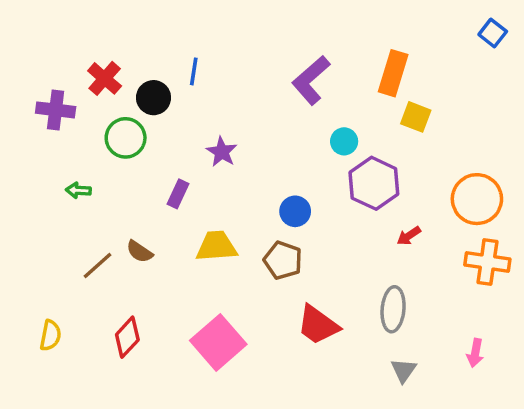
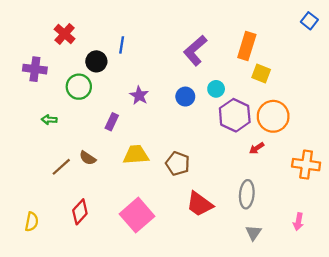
red cross: (105, 78) -> (65, 34), moved
orange circle: (477, 199) -> (273, 116), moved
blue circle: (295, 211) -> (185, 97), moved
yellow semicircle: (50, 335) -> (32, 222), moved

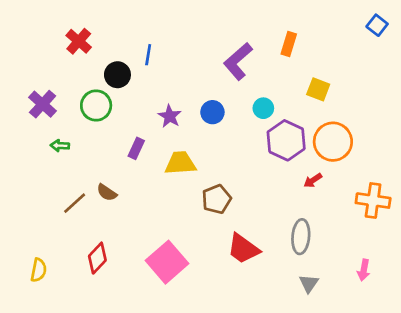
orange rectangle: (247, 46) -> (289, 44), moved, size x0.7
purple cross: (35, 69) -> (43, 104), moved, turned 35
blue circle: (185, 97) -> (212, 112), moved
yellow trapezoid: (136, 155) -> (180, 163), moved
brown pentagon: (178, 164) -> (216, 199), turned 30

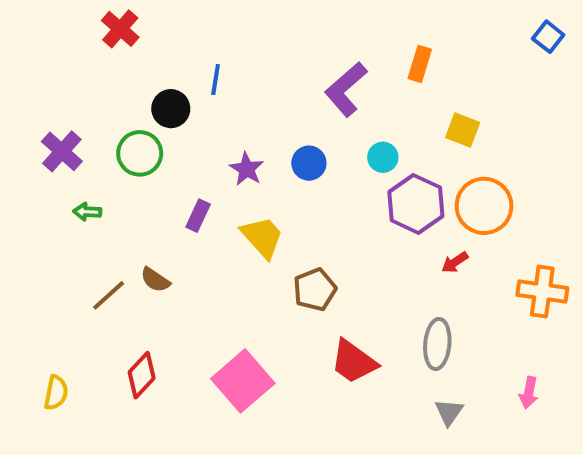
red cross: (79, 41) -> (120, 29), moved
yellow trapezoid: (180, 163) -> (262, 237), turned 52

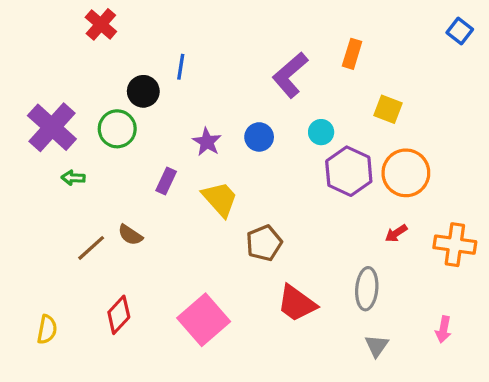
purple cross: (62, 151) -> (52, 127), size x1.4
red arrow: (455, 262) -> (396, 233), moved

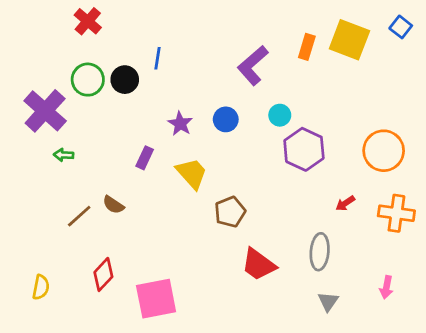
yellow square: (388, 109) -> (349, 40), moved, size x1.6
green circle: (117, 129) -> (88, 80), moved
orange circle: (406, 173) -> (384, 151), moved
pink square: (204, 320) -> (156, 299), moved, turned 30

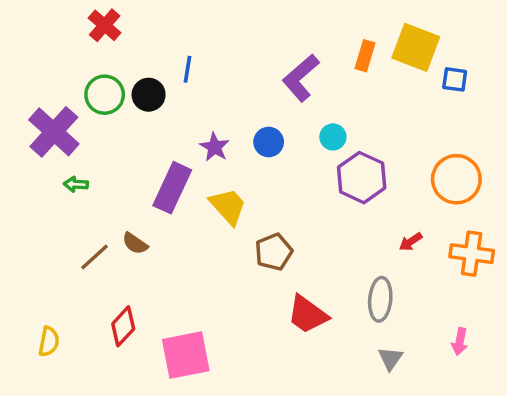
blue square: (401, 27) -> (455, 79), moved, turned -30
purple rectangle: (145, 158) -> (172, 188), size x1.8

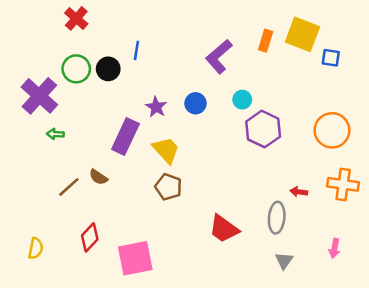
red arrow: (411, 242) -> (299, 192), moved, turned 42
brown pentagon: (274, 252) -> (168, 187), moved, turned -30

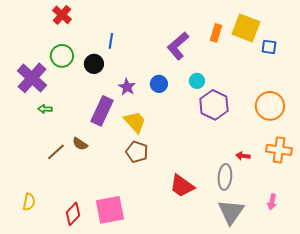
black circle: (108, 69) -> (94, 64), moved
red diamond: (90, 237) -> (73, 214), moved
gray triangle: (284, 261) -> (231, 212), size x1.8

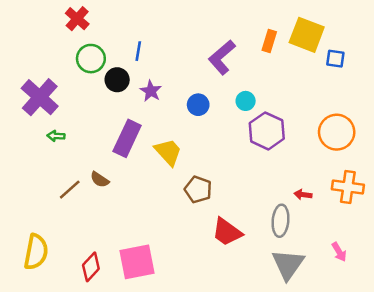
green circle: (62, 56) -> (91, 59), moved
purple star: (127, 87) -> (151, 91), moved
brown pentagon: (137, 152) -> (198, 190), moved
yellow semicircle: (29, 202) -> (36, 252), size x1.6
pink arrow: (272, 202) -> (339, 252), turned -42

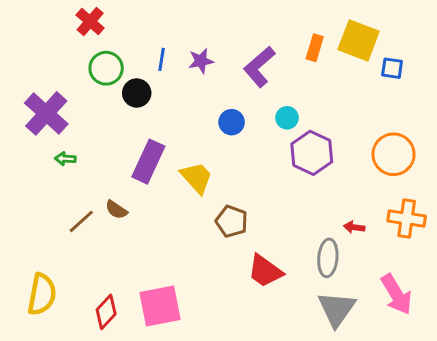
purple star: (151, 91) -> (201, 61), moved, turned 30
pink arrow: (339, 252) -> (396, 294), size x1.8

